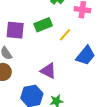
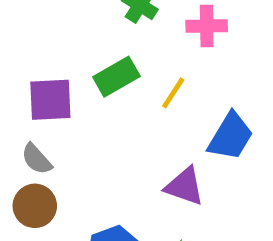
purple triangle: (48, 71) -> (185, 186), moved

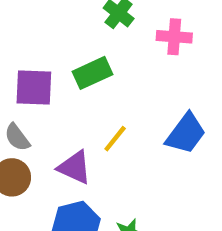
yellow line: (173, 93) -> (115, 139), moved
purple triangle: (185, 186) -> (74, 167), moved

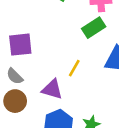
green rectangle: (93, 73) -> (94, 28), moved

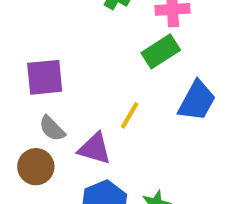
gray semicircle: (15, 76) -> (52, 128), moved

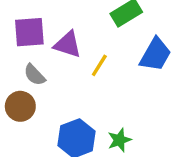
purple triangle: (95, 149) -> (68, 44), moved

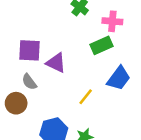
yellow line: (99, 65) -> (86, 97), moved

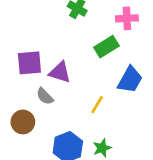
pink cross: (112, 21) -> (127, 18), moved
gray semicircle: (29, 82) -> (45, 96), moved

